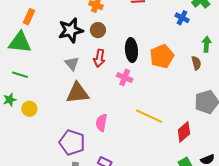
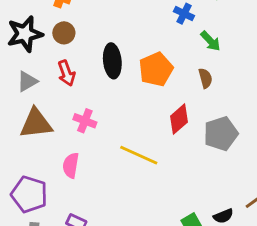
green arrow: (206, 44) -> (211, 41), moved, turned 133
red arrow: (99, 58) -> (66, 73), turned -30
gray triangle: (72, 64) -> (27, 81), turned 42
pink cross: (125, 77) -> (85, 121), moved
red diamond: (184, 132) -> (179, 119), moved

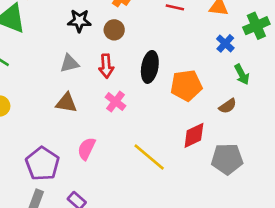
black star: (25, 34) -> (79, 21), size x0.7
brown semicircle: (205, 78) -> (228, 106), turned 54
pink cross: (85, 121) -> (116, 102), moved
brown triangle: (36, 123) -> (66, 103), size x0.7

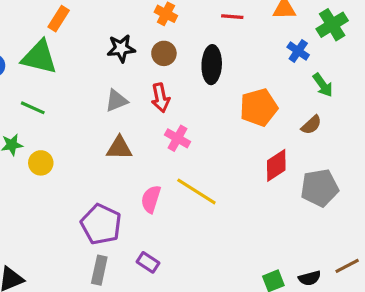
black ellipse: (150, 67) -> (212, 65), moved
yellow line: (149, 157) -> (196, 191), moved

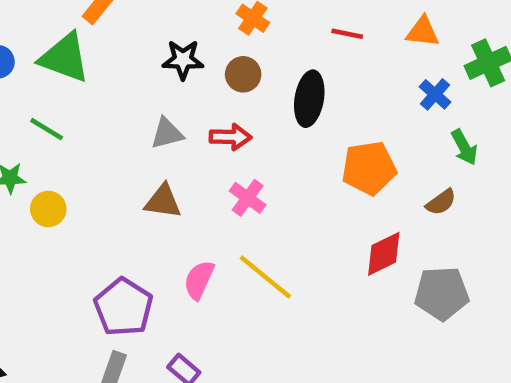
red arrow: (160, 98) -> (230, 137), turned -84

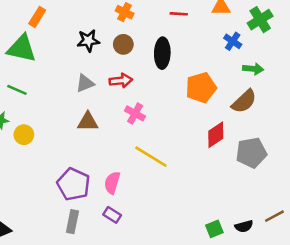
green arrow: (464, 147) -> (253, 69), turned -48
brown semicircle: (441, 202) -> (244, 101), size x1.5
pink semicircle: (199, 280) -> (112, 183), moved

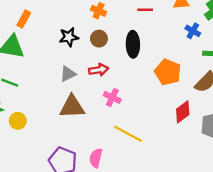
orange pentagon: (201, 88) -> (168, 72), turned -30
brown triangle: (88, 122) -> (72, 107), size x1.4

